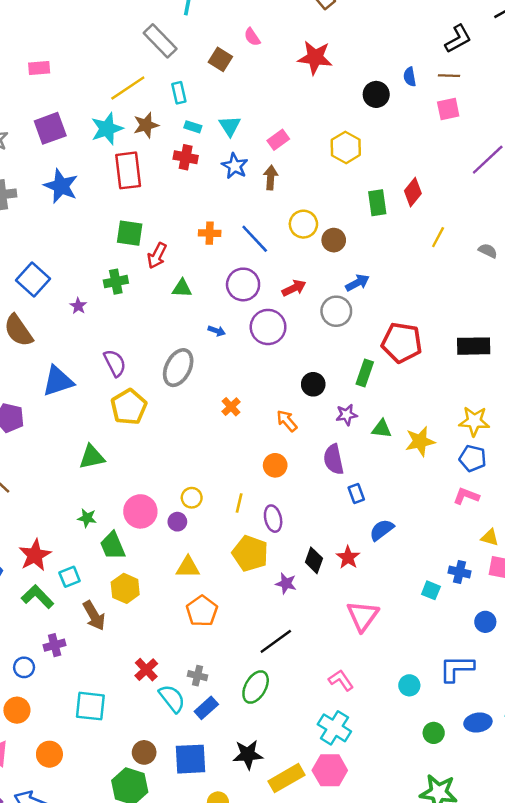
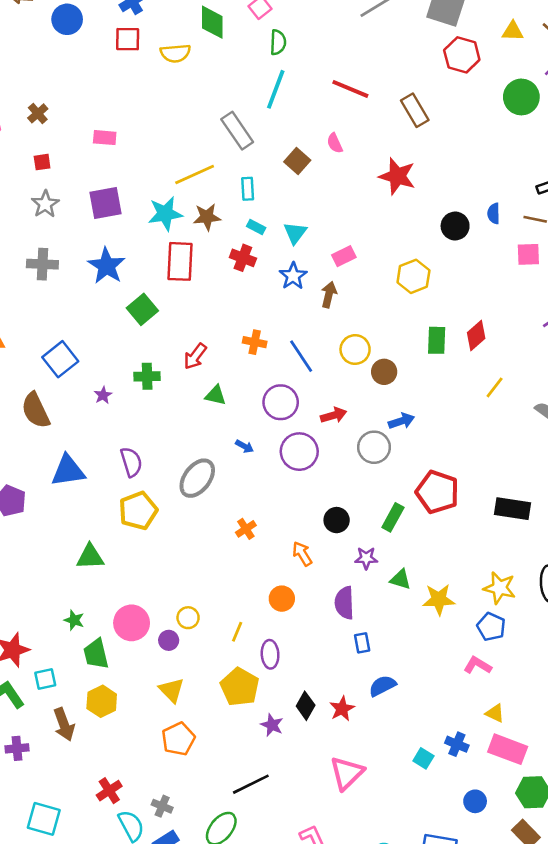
green square: (130, 233) -> (142, 309), moved, turned 32
yellow triangle: (188, 567) -> (172, 690), turned 35

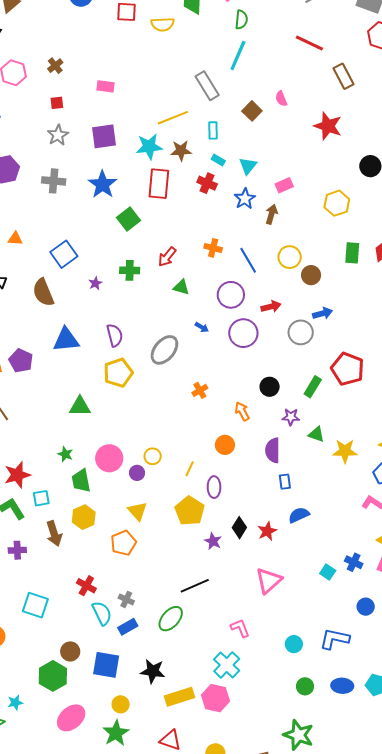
red line: (350, 89) -> (309, 43), moved
orange pentagon: (178, 739) -> (123, 543), moved
red cross: (109, 791) -> (86, 586), turned -30

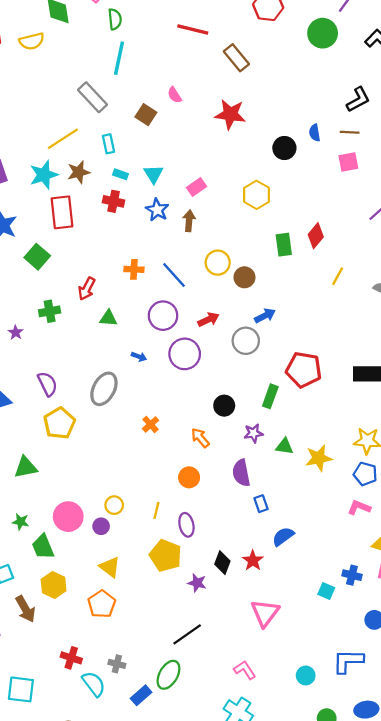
blue rectangle: (128, 627) -> (141, 695), moved

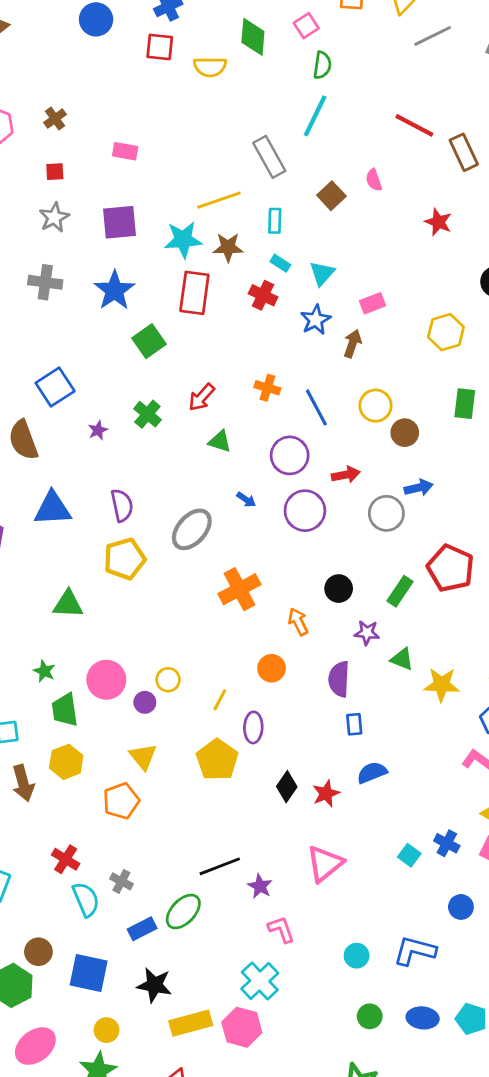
red line: (193, 29) -> (414, 125), moved
red star: (230, 114) -> (438, 222), size x0.7
green cross: (50, 311) -> (147, 414), turned 36
orange cross: (151, 424) -> (239, 589), size x1.8
purple star: (197, 583) -> (260, 886), moved

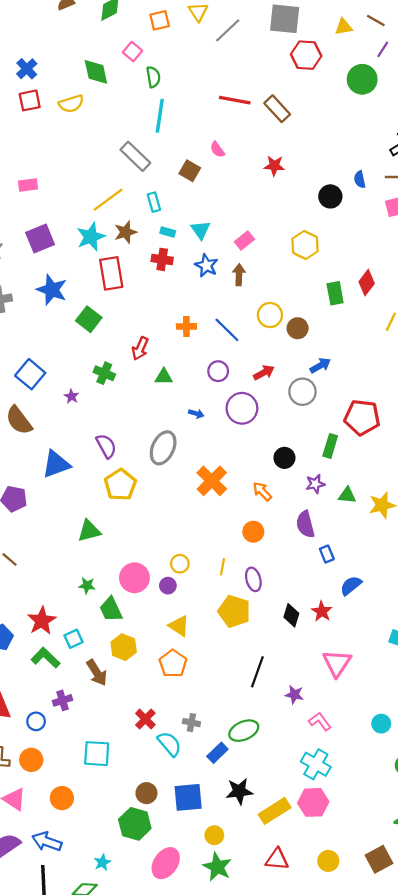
purple circle: (290, 455) -> (218, 371), size x0.7
red cross: (66, 859) -> (145, 719), turned 30
black line: (220, 866) -> (257, 672), moved, turned -32
green ellipse: (183, 912) -> (244, 731), turned 40

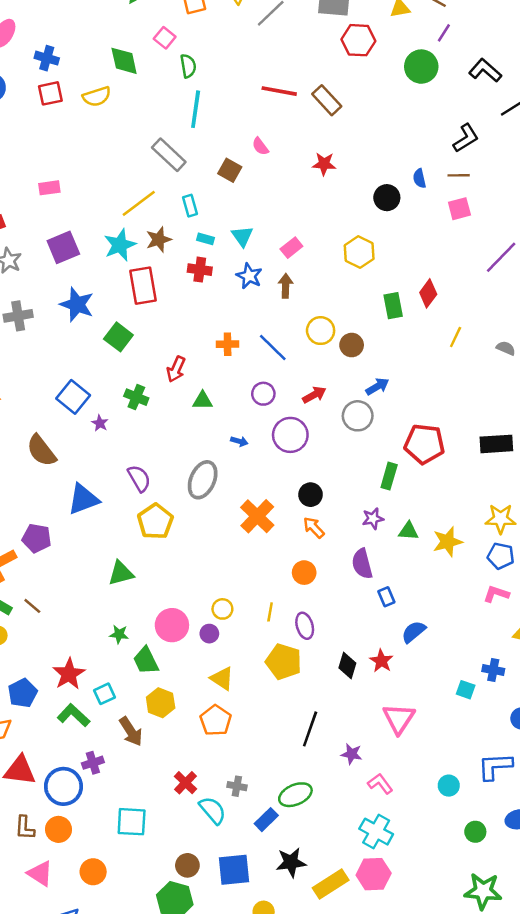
blue cross: (27, 69) -> (47, 58), turned -30
blue square: (30, 374) -> (73, 397), moved
black circle: (284, 458) -> (311, 495), moved
blue circle: (36, 721) -> (63, 786), size x1.8

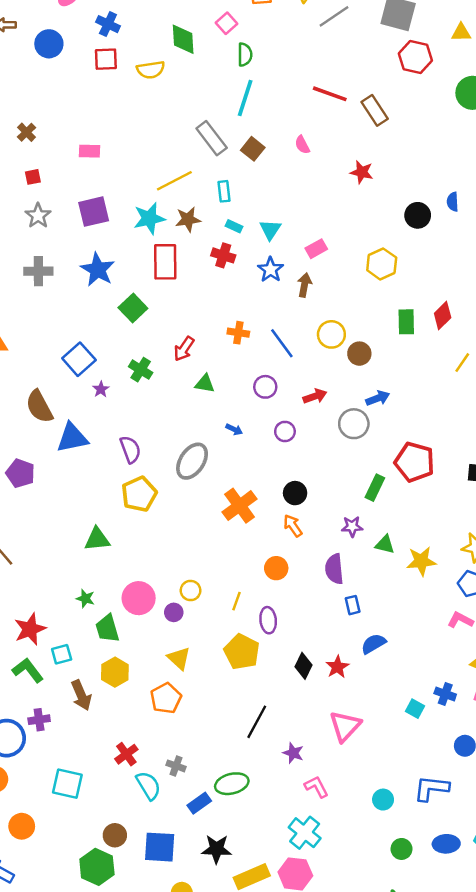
brown square: (230, 170) -> (253, 149), moved
purple circle: (290, 435) -> (285, 431), size x0.6
blue triangle: (83, 499) -> (72, 438), moved
purple pentagon: (37, 538) -> (20, 473), moved

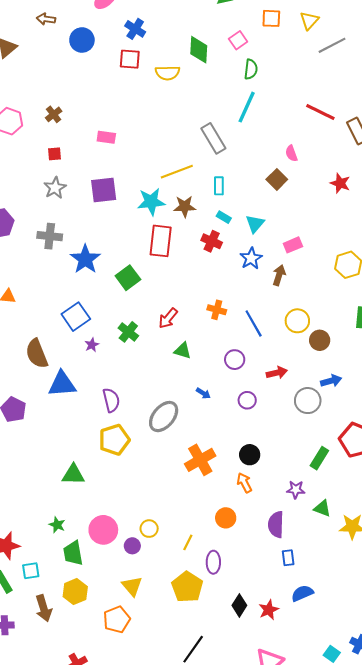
brown square: (253, 149) -> (277, 179), moved
blue star: (98, 270) -> (85, 259), moved

